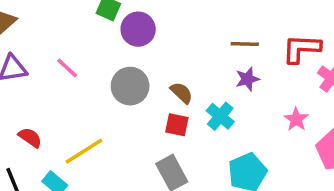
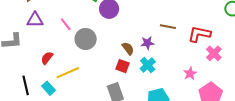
purple star: (247, 79) -> (147, 43), moved
gray circle: (130, 86) -> (86, 39), moved
red semicircle: (30, 138) -> (47, 58), moved, turned -96

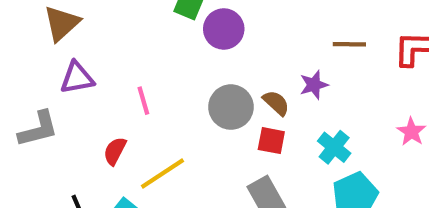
pink line: (66, 24) -> (143, 101), moved, turned 32
gray circle: (86, 39) -> (231, 107), moved
cyan cross: (148, 65) -> (334, 147), moved

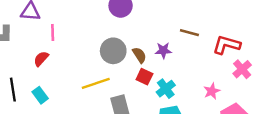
pink line: (143, 101) -> (53, 32), moved
red square: (271, 141) -> (144, 77), moved
yellow line: (163, 173) -> (96, 83), moved

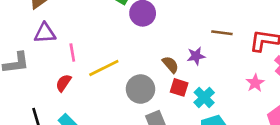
gray circle: (113, 51) -> (140, 89), moved
yellow line: (96, 83) -> (104, 68), moved
pink star: (212, 91) -> (255, 83), moved

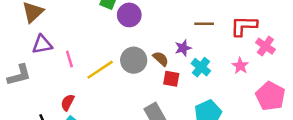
red semicircle: (63, 83) -> (68, 102), moved
gray circle: (140, 89) -> (134, 60), moved
cyan cross: (204, 97) -> (201, 67), moved

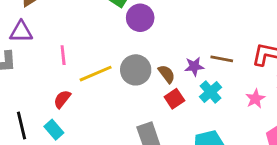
brown line: (204, 24) -> (222, 59), moved
purple triangle: (42, 44) -> (21, 32), moved
red square: (171, 79) -> (174, 99), turned 35
red semicircle: (68, 102) -> (62, 99), moved

